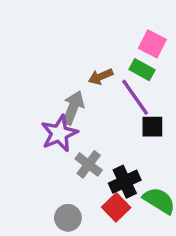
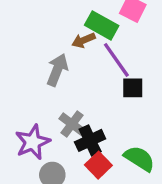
green rectangle: (142, 70) -> (102, 25), moved, size x1.4
purple star: (59, 133) -> (33, 142), moved
black cross: (125, 182) -> (90, 140), moved

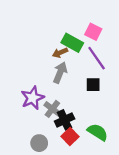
purple line: (116, 60) -> (97, 58), moved
gray arrow: (57, 70) -> (60, 73), moved
purple star: (33, 142) -> (33, 98), moved

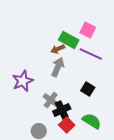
purple line: (97, 58) -> (91, 54), turned -30
black square: (93, 85) -> (88, 89), moved, turned 32
purple star: (33, 98) -> (23, 81), moved

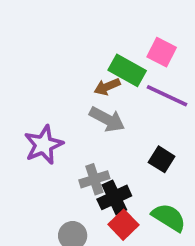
gray arrow: (58, 67) -> (107, 119), turned 96
gray cross: (51, 100) -> (94, 179), turned 35

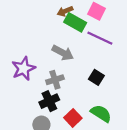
brown arrow: (107, 87) -> (65, 11), moved
gray cross: (94, 179) -> (55, 80), moved
black cross: (114, 197) -> (49, 101), moved

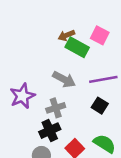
purple line: (100, 38) -> (103, 79), moved, turned -35

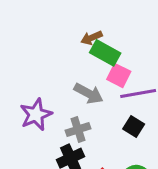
pink square: (100, 35) -> (119, 75), moved

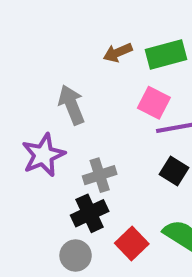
green rectangle: (105, 53) -> (166, 55), moved, turned -44
gray arrow: (89, 93) -> (71, 105), moved, turned -140

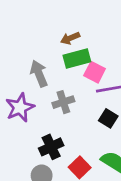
green rectangle: (166, 55) -> (77, 59), moved
gray cross: (100, 175) -> (63, 102), moved

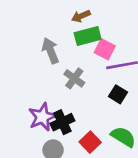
gray cross: (63, 102) -> (74, 78), turned -36
purple star: (20, 108) -> (42, 117), moved

